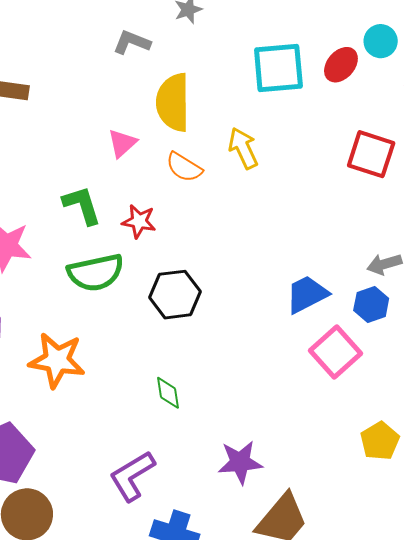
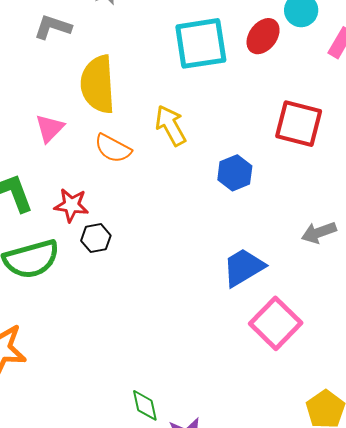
black hexagon: (175, 295) -> (96, 238), moved, size x0.6
blue hexagon: (371, 304) -> (235, 173), moved
green diamond: (168, 393) -> (145, 405), moved

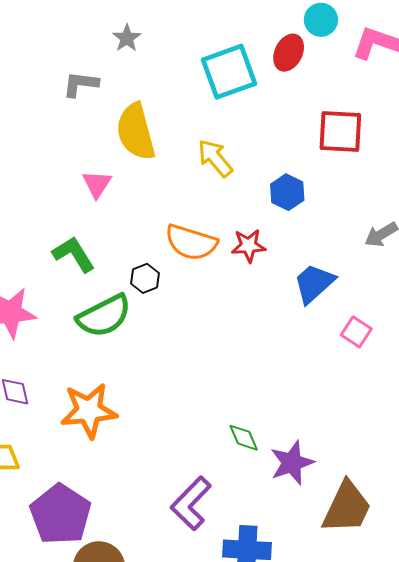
orange semicircle: (113, 148) -> (191, 242), moved, size x1.4
red star: (71, 205) -> (249, 246), moved
black hexagon: (96, 238) -> (145, 278), moved
pink square: (276, 323) -> (356, 332), size x0.6

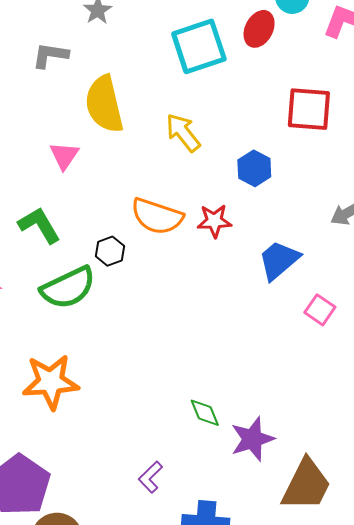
purple L-shape: (191, 503) -> (150, 477), size x0.6

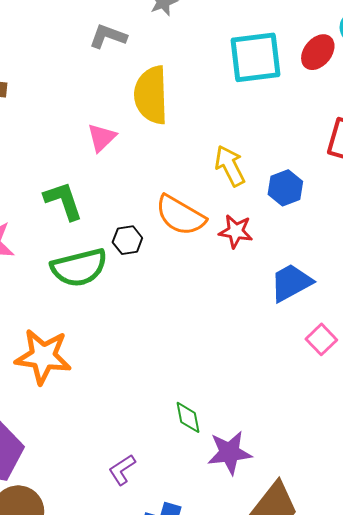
yellow arrow: (183, 133) -> (230, 166), moved

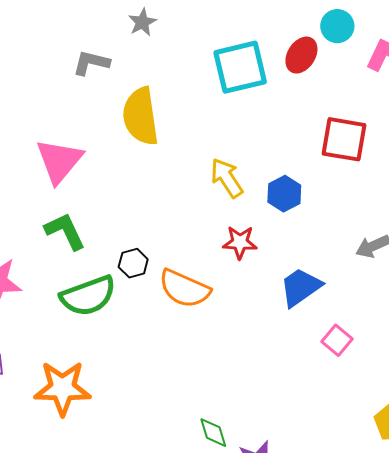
pink triangle: (102, 137) -> (59, 161), moved, size x1.6
orange semicircle: (180, 215) -> (184, 289), moved

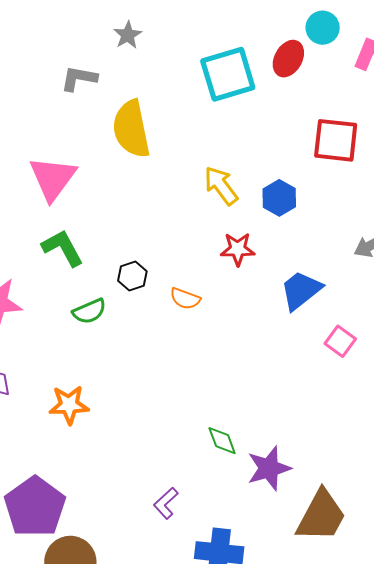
orange semicircle: (184, 289) -> (185, 299), size x0.6
green semicircle: (88, 296) -> (89, 311), size x0.6
orange star: (62, 388) -> (69, 405), size x0.7

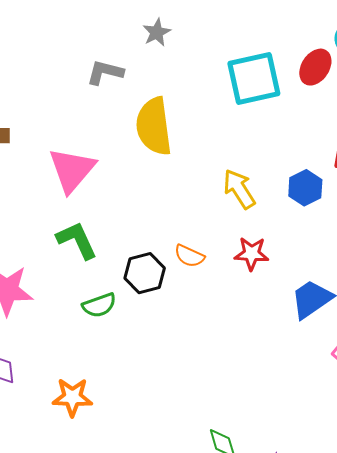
blue hexagon: (279, 198) -> (305, 188), moved
black hexagon: (132, 276) -> (145, 273), size x1.4
orange semicircle: (185, 299) -> (189, 256), moved

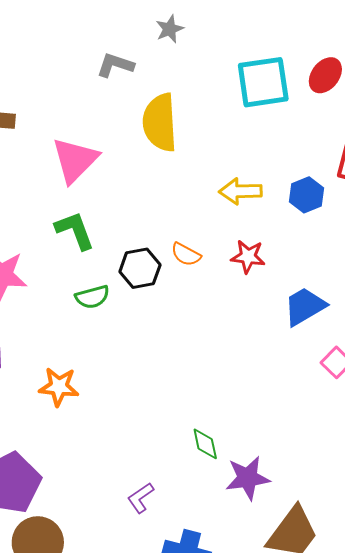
yellow arrow: (239, 189) -> (240, 191), turned -63

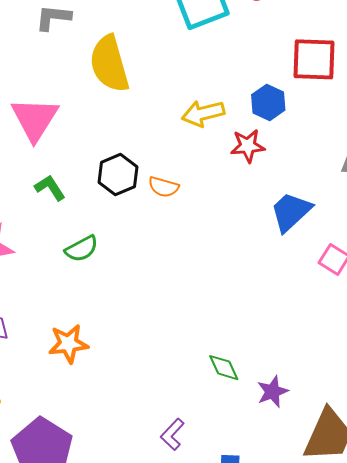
green L-shape: (75, 230) -> (50, 188), size x0.7
red star: (248, 257) -> (248, 146), moved
black hexagon: (140, 268) -> (118, 175), moved
purple star: (248, 478) -> (273, 392), size x0.7

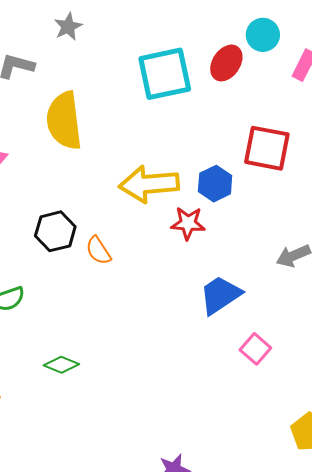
yellow arrow: (203, 113) -> (149, 184), size x1.4
orange semicircle: (164, 187) -> (98, 251), turned 32
green diamond: (224, 368) -> (61, 365), moved, turned -52

